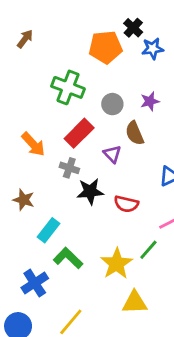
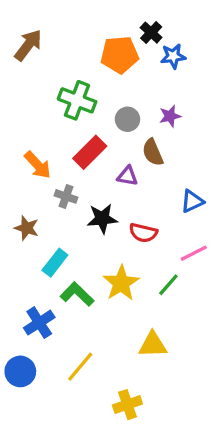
brown arrow: (25, 39) -> (28, 45), size x1.5
purple triangle: (112, 154) -> (127, 176), turned -36
gray cross: (69, 168) -> (66, 196), moved
yellow star: (117, 264) -> (121, 283), moved

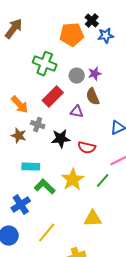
purple star: (170, 116) -> (95, 74), moved
brown star: (27, 228) -> (19, 136), moved
cyan rectangle: (55, 263) -> (31, 167), turned 54

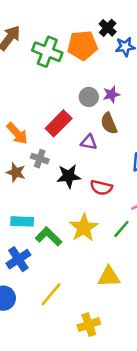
green cross: (45, 64) -> (47, 52), moved
cyan rectangle: (31, 167) -> (22, 221), moved

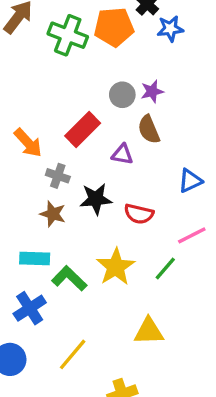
brown star: (16, 172) -> (53, 214), moved

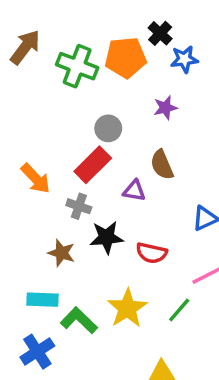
purple star: (152, 91) -> (165, 108), moved
gray circle: (122, 95) -> (108, 128), moved
gray cross: (58, 176) -> (79, 206), moved

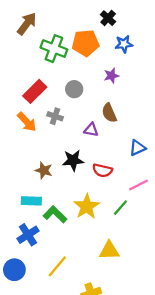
black cross: (160, 33) -> (108, 18), moved
brown arrow: (25, 47) -> (27, 24), moved
red rectangle: (93, 165) -> (35, 91), moved
gray cross: (79, 206) -> (55, 116), moved

